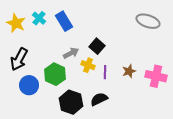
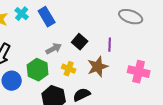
yellow cross: (88, 65) -> (69, 69), moved
brown star: (129, 71) -> (98, 67), moved, size x1.5
purple line: (105, 72) -> (110, 45), moved

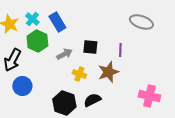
black square: (80, 42) -> (90, 47), turned -35
green hexagon: (38, 70) -> (37, 41), moved
pink cross: (139, 72) -> (149, 96), moved

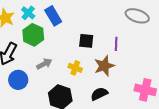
gray arrow: (64, 54) -> (44, 64), moved
black semicircle: (92, 100) -> (99, 94), moved

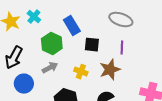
blue rectangle: (53, 16) -> (72, 26), moved
gray ellipse: (137, 16) -> (121, 20), moved
green hexagon: (33, 35) -> (52, 44), moved

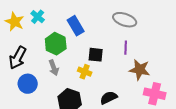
black square: (92, 45) -> (96, 55), moved
gray arrow: (50, 68) -> (54, 68), turned 98
brown star: (110, 70) -> (140, 70), moved, turned 30

